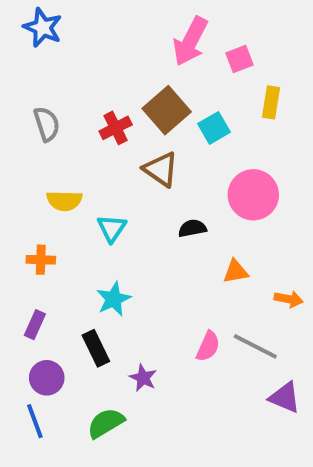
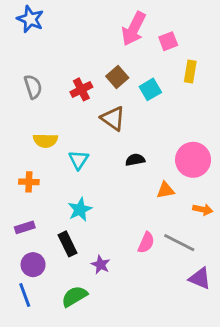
brown square: (167, 110) -> (117, 77), size x0.7
pink circle: (253, 195) -> (193, 160), moved
purple rectangle: (35, 325) -> (25, 227), turned 48

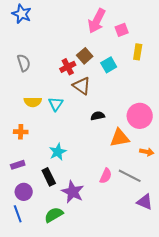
red cross: (81, 89) -> (68, 67), moved
cyan triangle: (79, 160) -> (56, 104), moved
orange triangle: (165, 190) -> (120, 138), size x1.5
purple star: (101, 265) -> (73, 192), size x1.6

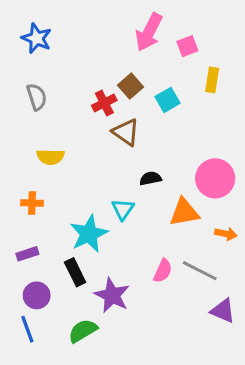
blue star: (22, 14) -> (37, 38), moved
cyan triangle: (56, 104) -> (123, 209), moved
cyan star: (58, 152) -> (89, 234), size x1.4

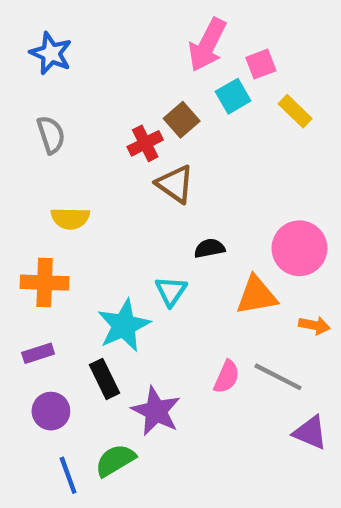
yellow rectangle: (212, 80) -> (295, 111), turned -55
cyan square: (167, 100) -> (233, 96), moved
orange cross: (32, 203) -> (45, 283), size x1.5
blue line: (27, 329) -> (68, 475), moved

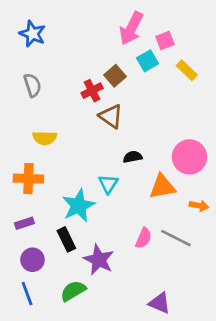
purple triangle: (310, 432) -> (160, 303), moved
blue line: (68, 475) -> (27, 294), moved

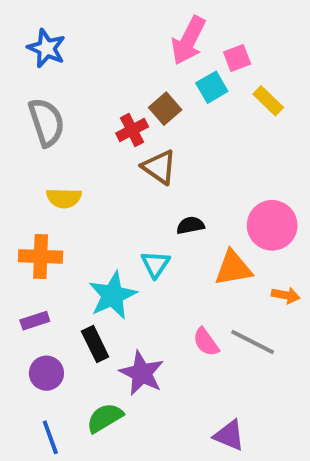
gray semicircle: (32, 85) -> (46, 122), size x1.4
pink semicircle: (143, 238) -> (206, 342), turned 120
blue line: (27, 294) -> (50, 437), moved

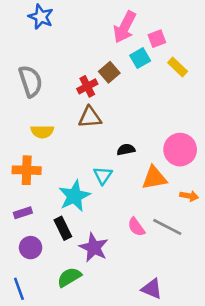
blue star: (46, 48) -> (41, 17), moved
brown triangle: (159, 167) -> (90, 117), moved, turned -40
blue line: (50, 437) -> (19, 289), moved

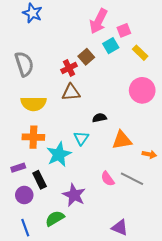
yellow semicircle: (42, 132) -> (33, 104), size x1.4
pink circle: (180, 150) -> (142, 90), moved
orange cross: (27, 170) -> (33, 137), moved
black rectangle: (63, 228) -> (40, 180), moved
blue line: (19, 289) -> (25, 228), moved

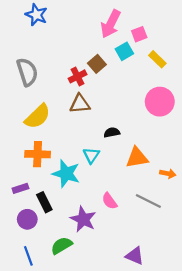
yellow semicircle: (33, 104) -> (38, 116), turned -45
cyan star: (59, 154) -> (66, 174), turned -30
pink semicircle: (108, 179) -> (109, 201), moved

